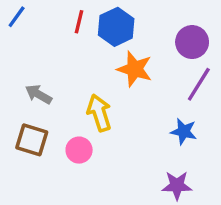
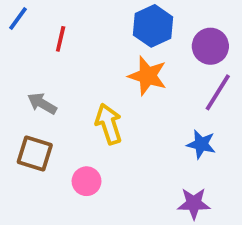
red line: (79, 22) -> (61, 39), moved
blue hexagon: (116, 27) -> (153, 26), moved
pink circle: (79, 150) -> (86, 181), moved

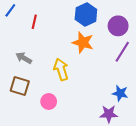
blue star: (201, 144) -> (120, 93), moved

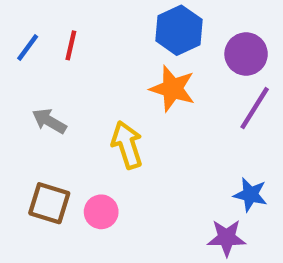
blue line: (10, 10) -> (28, 48), moved
brown square: (20, 86) -> (49, 203), moved

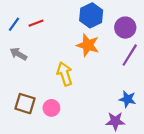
red line: (71, 45) -> (36, 23), turned 56
gray arrow: (49, 121) -> (18, 54), moved

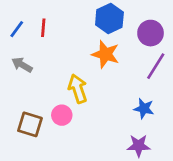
red line: (36, 23) -> (43, 28), turned -64
blue star: (127, 99) -> (144, 109), moved
pink circle: (51, 108) -> (62, 115), moved

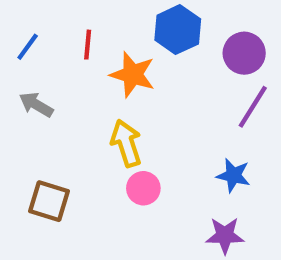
red line: (43, 28) -> (88, 45), moved
orange star: (105, 54) -> (133, 75), moved
pink circle: (62, 115) -> (143, 188), moved

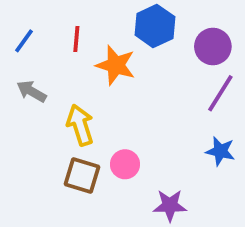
yellow arrow: (126, 143) -> (80, 125), moved
blue star: (233, 175) -> (220, 151), moved
brown square: (49, 201) -> (82, 175), moved
purple star: (225, 235) -> (170, 205), moved

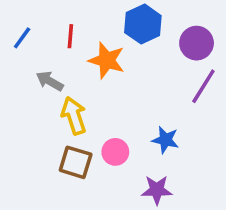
gray arrow: (32, 91) -> (50, 81), moved
blue star: (220, 151) -> (165, 140), moved

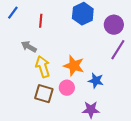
blue line: (22, 38) -> (13, 13), moved
orange star: (107, 60) -> (74, 66), moved

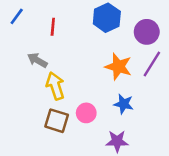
orange star: (74, 66) -> (118, 67), moved

